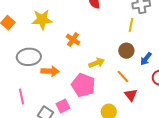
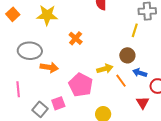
blue arrow: (146, 59) -> (140, 73), moved, turned 64
yellow arrow: (97, 63) -> (105, 69), moved
red triangle: (131, 95) -> (143, 103), moved

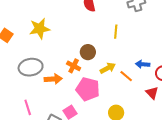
yellow line: (135, 30) -> (116, 32), moved
orange cross: (76, 38) -> (74, 66), moved
brown circle: (127, 55) -> (88, 52), moved

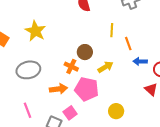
yellow star: (40, 29) -> (35, 31), turned -30
orange line: (126, 76) -> (128, 44), moved, turned 32
orange arrow: (53, 79) -> (59, 89), moved

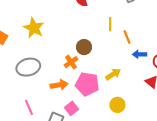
orange cross: (71, 67) -> (71, 62), turned 32
yellow arrow: (106, 67) -> (113, 74), moved

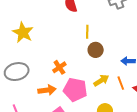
yellow line: (110, 24) -> (87, 32), moved
orange line: (127, 37) -> (121, 83), moved
brown circle: (84, 47) -> (96, 50), moved

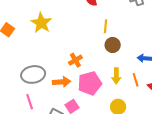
gray ellipse: (17, 72) -> (33, 74), moved
yellow arrow: (101, 80) -> (116, 76), turned 119
pink pentagon: (75, 90) -> (90, 83), turned -30

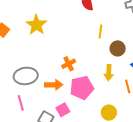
brown circle: (113, 45) -> (118, 48), moved
yellow arrow: (116, 76) -> (109, 73), moved

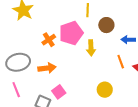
orange cross: (69, 64) -> (49, 40), moved
yellow arrow: (109, 73) -> (91, 48), moved
pink pentagon: (82, 88) -> (71, 33), moved

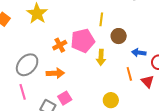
gray ellipse: (18, 62) -> (27, 65), turned -40

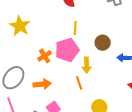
yellow line: (101, 19) -> (75, 28), moved
orange line: (129, 74) -> (79, 83), moved

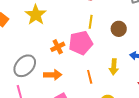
brown circle: (103, 43) -> (119, 29), moved
yellow arrow: (87, 65) -> (114, 67), moved

